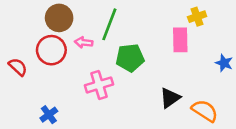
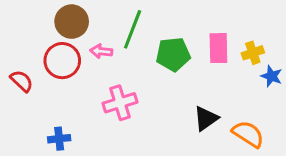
yellow cross: (197, 17) -> (253, 53), moved
green pentagon: (130, 58) -> (173, 54), moved
blue cross: (49, 115) -> (59, 139), turned 30

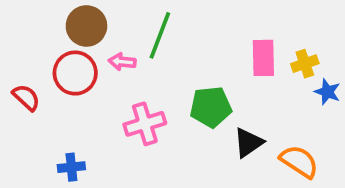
green pentagon: (173, 54) -> (211, 107), moved

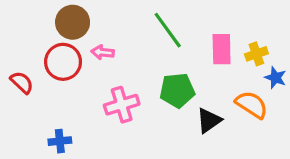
green line: (160, 35) -> (168, 30), moved, turned -57
orange semicircle: (299, 161) -> (252, 105), moved

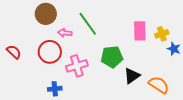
green line: (168, 30) -> (88, 24), moved
red circle: (63, 62) -> (50, 52), moved
orange semicircle: (252, 105) -> (159, 85), moved
blue cross: (60, 141) -> (55, 89), moved

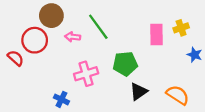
yellow cross: (162, 34) -> (181, 28), moved
red circle: (50, 52) -> (35, 40), moved
black triangle: (132, 76) -> (139, 92), moved
blue cross: (55, 89) -> (61, 99), turned 32

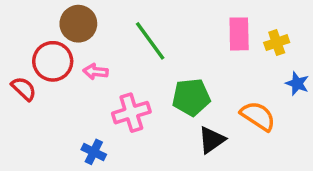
pink rectangle: (156, 35) -> (239, 34), moved
pink arrow: (73, 37) -> (95, 72), moved
orange semicircle: (178, 95) -> (258, 116), moved

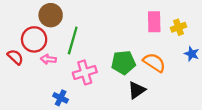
green line: (150, 41) -> (73, 41), moved, turned 52
pink arrow: (95, 72) -> (48, 59), moved
orange semicircle: (258, 116) -> (154, 63), moved

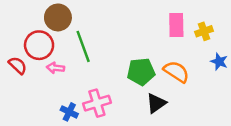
green line: (73, 41) -> (83, 46), turned -36
pink cross: (85, 72) -> (97, 103), moved

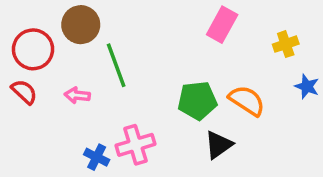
pink rectangle: (176, 25) -> (222, 25), moved, turned 30
red circle: (39, 45) -> (33, 49), moved

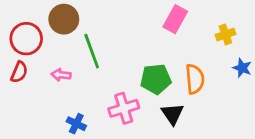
red semicircle: (24, 92) -> (19, 72), turned 70
orange semicircle: (247, 101) -> (195, 79), turned 52
pink cross: (136, 145) -> (124, 108), moved
black triangle: (219, 145) -> (172, 114), turned -30

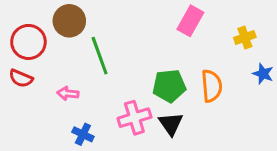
red semicircle: (19, 72) -> (21, 78), turned 90
pink arrow: (61, 75) -> (68, 93), moved
black triangle: (172, 114) -> (171, 124), moved

